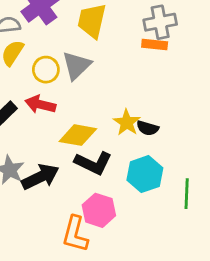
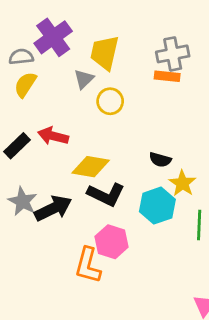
gray triangle: (77, 65) -> (84, 79), moved, size x0.7
yellow circle: (46, 70) -> (110, 101), moved
yellow star: (127, 123) -> (182, 183), moved

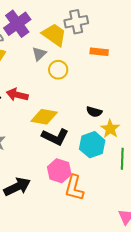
yellow trapezoid: (105, 53) -> (54, 35), turned 112
gray cross: (173, 54) -> (76, 22), moved
black arrow: (53, 208) -> (17, 187), moved
orange L-shape: (88, 265) -> (74, 188), moved

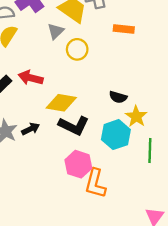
black arrow: (17, 187) -> (31, 129), moved, size x0.6

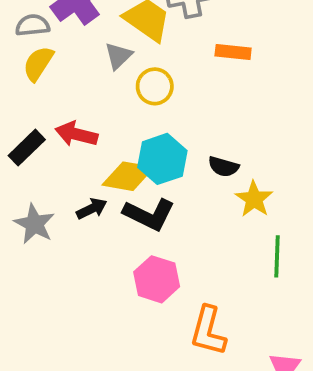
black arrow: (31, 129) -> (92, 209), moved
cyan hexagon: (116, 135) -> (162, 159), moved
orange L-shape: (95, 183) -> (208, 331), moved

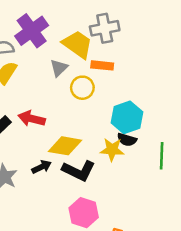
orange rectangle: (233, 52) -> (102, 65), moved
cyan hexagon: (162, 159) -> (127, 117), moved
yellow star: (254, 199) -> (112, 150), moved, turned -30
green line: (277, 256) -> (162, 156), moved

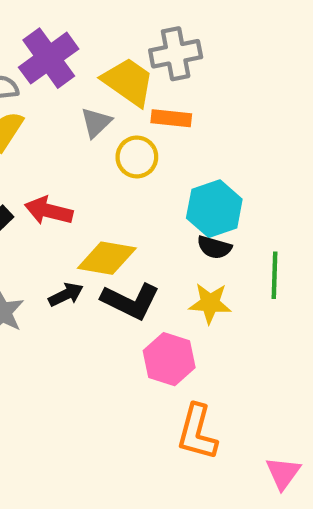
yellow star: (112, 150) -> (210, 303), moved
pink hexagon: (84, 213) -> (169, 359), moved

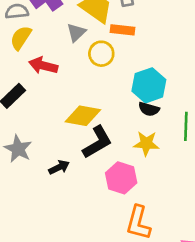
red arrow: (49, 211) -> (43, 66), moved
black arrow: (66, 295) -> (59, 167), moved
black L-shape: (130, 301) -> (97, 142), turned -56

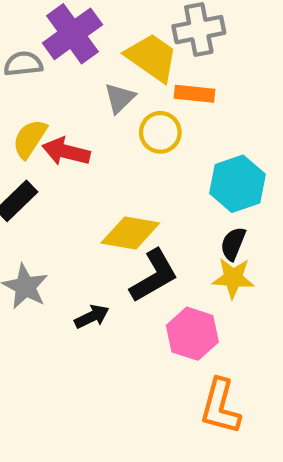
yellow semicircle: (21, 38) -> (30, 139), moved
black semicircle: (149, 109) -> (233, 244), moved, turned 96

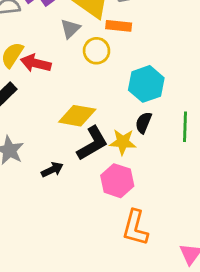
yellow star: (233, 278) -> (123, 142), moved

